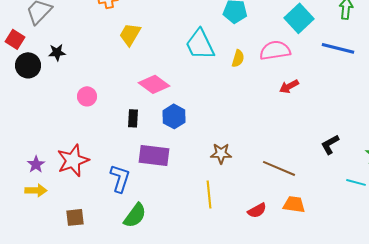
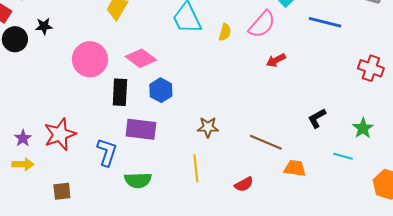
pink semicircle: (275, 50) -> (262, 24), turned 140
pink circle: (87, 96) -> (90, 59), moved, size x1.8
black rectangle: (133, 118) -> (120, 92), size x1.5
orange trapezoid: (294, 204) -> (295, 168), moved
green semicircle: (135, 215) -> (138, 180), moved, turned 52

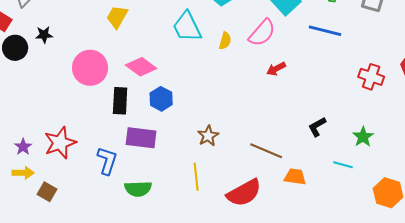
brown star: (208, 127) -> (208, 136), turned -30
red semicircle: (244, 184) -> (244, 193), size x1.8
brown square: (62, 191) -> (47, 192), moved, turned 36

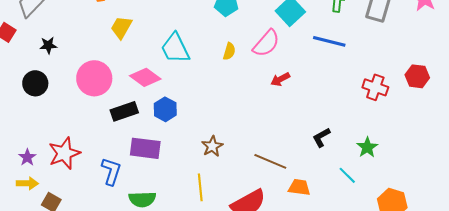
cyan trapezoid: (187, 27) -> (175, 48), moved
black circle: (15, 48) -> (35, 83), moved
black rectangle: (120, 101) -> (124, 111), turned 68
cyan line: (343, 165) -> (347, 175), turned 30

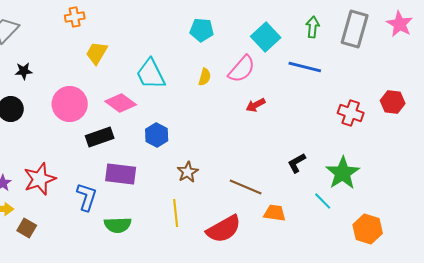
blue hexagon: (165, 109) -> (157, 135), moved
green star: (367, 147) -> (343, 173), size x1.6

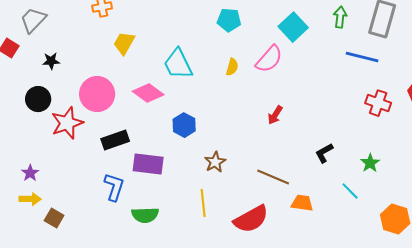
blue line: (305, 67) -> (362, 57), moved
red arrow: (256, 105) -> (275, 115), moved, turned -30
black rectangle: (100, 137) -> (115, 140), moved
green star: (343, 173) -> (370, 163), size x0.6
red star: (40, 179) -> (67, 123), moved

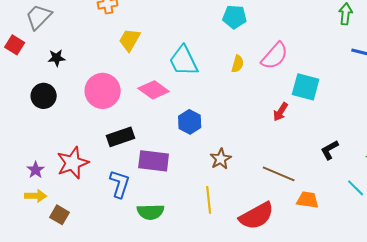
cyan square: (293, 27) -> (306, 87), moved, turned -32
red star: (67, 123) -> (73, 163), moved

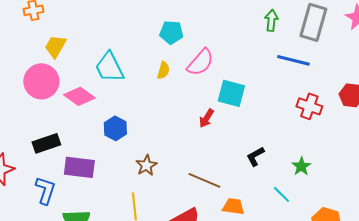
cyan pentagon: (235, 17) -> (171, 32), moved
pink circle: (103, 91) -> (41, 81), moved

